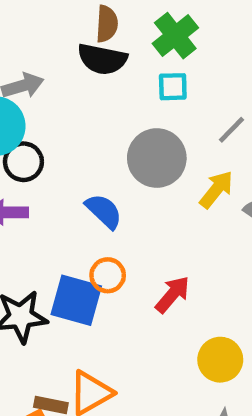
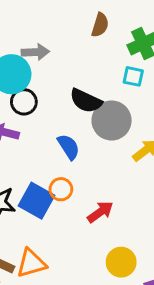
black semicircle: (102, 59) -> (86, 101), moved

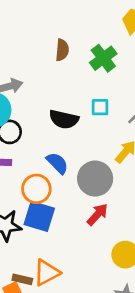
cyan square: (133, 76) -> (100, 107), moved
gray circle: (112, 120) -> (95, 179), moved
orange circle: (61, 189) -> (36, 189), moved, size x1.4

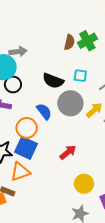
brown semicircle: (62, 50) -> (69, 42), moved
gray circle: (95, 179) -> (70, 103), moved
orange triangle: (47, 273) -> (20, 172), moved

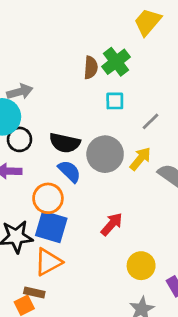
cyan square: (80, 76) -> (115, 101), moved
black semicircle: (53, 81) -> (65, 143), moved

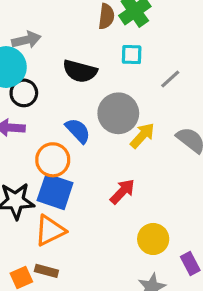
black semicircle: (65, 143) -> (80, 71), moved
yellow arrow: (140, 159) -> (142, 136), moved
brown rectangle: (34, 292) -> (46, 271), moved

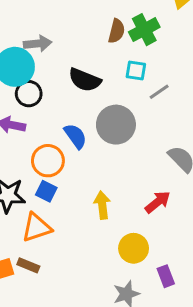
gray line: (170, 79) -> (159, 92), moved
yellow arrow: (142, 136) -> (102, 205), moved, turned -56
blue square: (55, 192) -> (46, 191), size x0.6
red arrow: (122, 192) -> (158, 202), moved

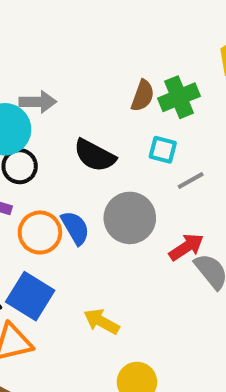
orange circle: (48, 161) -> (40, 233), moved
blue square: (46, 191) -> (30, 296), size x1.6
red arrow: (158, 202) -> (186, 247), moved
yellow arrow: (102, 205) -> (102, 321), turned -60

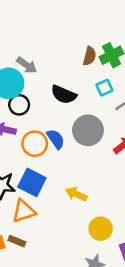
gray arrow: (38, 102) -> (27, 65), turned 40
cyan square: (163, 150) -> (104, 88), turned -35

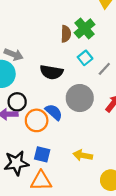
black circle: (19, 105) -> (17, 102), moved
blue square: (32, 182) -> (42, 154), size x0.7
orange triangle: (24, 211) -> (41, 181), turned 30

